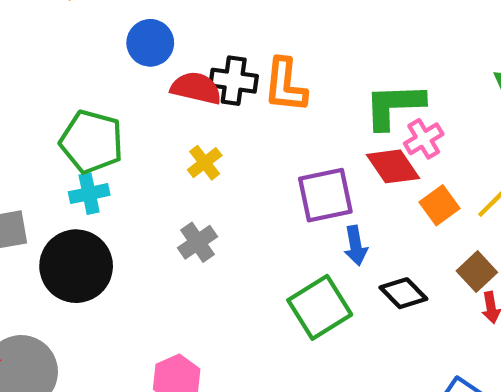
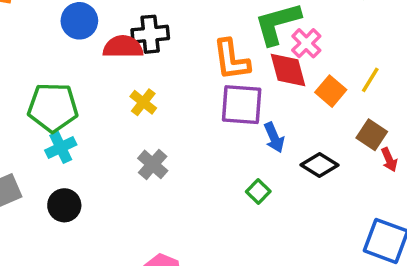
orange L-shape: (285, 85) -> (231, 60), moved
red diamond: (393, 166) -> (288, 70), turned 33
purple square: (325, 195) -> (242, 105), turned 30
black circle: (76, 266) -> (64, 205), size x0.6
green square: (320, 307) -> (258, 191), size x0.5

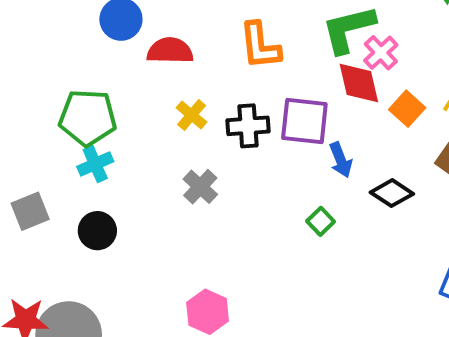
black cross: (150, 34) -> (248, 126), moved
orange L-shape: (231, 60) -> (260, 46), moved

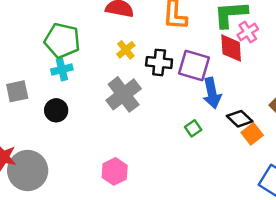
orange square: (407, 109) -> (252, 134), moved
blue arrow: (341, 160) -> (212, 93), size x1.4
gray cross: (200, 187) -> (124, 94), size x1.6

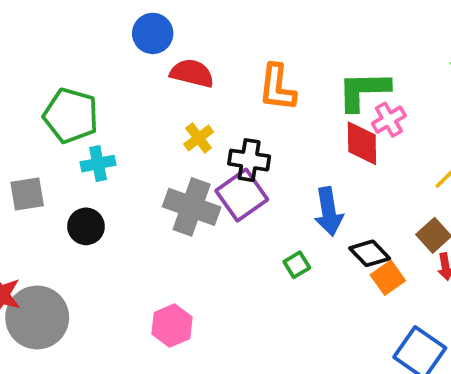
green pentagon: (62, 40) -> (71, 116), moved
purple square: (194, 66) -> (242, 195), moved, turned 36
gray cross: (124, 94) -> (192, 207), turned -36

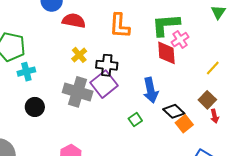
black circle: (86, 226) -> (35, 107), moved

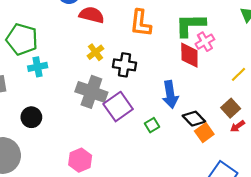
purple square: (104, 84) -> (118, 107), moved
black circle: (35, 107) -> (31, 117), moved
red arrow: (215, 116) -> (238, 126), turned 64

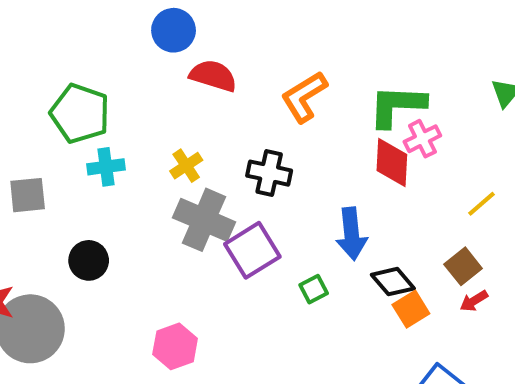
orange L-shape: (141, 23) -> (304, 97), turned 48
yellow cross: (95, 52) -> (186, 166), moved

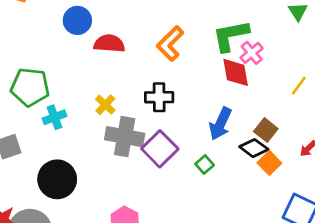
blue arrow: (351, 234) -> (220, 124), turned 44
black circle: (89, 260) -> (57, 179), size x1.5
brown square: (463, 266) -> (266, 130), moved

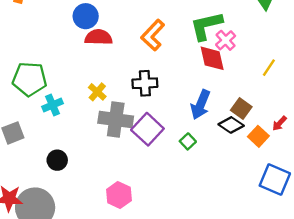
blue circle: (77, 20) -> (86, 16), moved
orange square: (269, 163) -> (258, 136), moved
black circle: (57, 179) -> (57, 160), size x0.6

